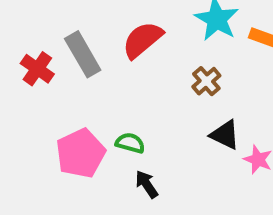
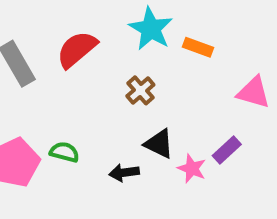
black arrow: (147, 184) -> (124, 173), moved, turned -64

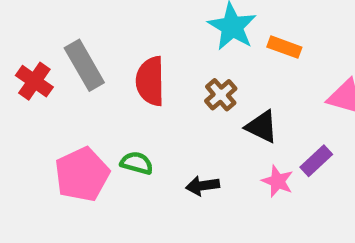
red semicircle: (77, 49) -> (150, 81), moved, turned -51
black triangle: (159, 144) -> (262, 127), moved

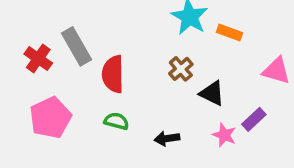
red semicircle: (150, 81) -> (113, 74), moved
pink pentagon: (82, 174) -> (50, 118), moved

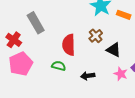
red cross: (38, 59) -> (14, 40), moved
red semicircle: (113, 74) -> (69, 45), moved

